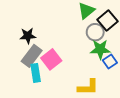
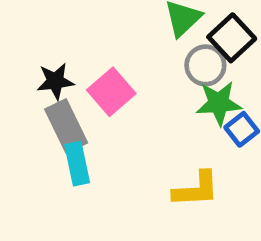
gray rectangle: (32, 56) -> (66, 126), turned -60
pink square: (51, 59) -> (111, 92), moved

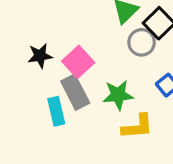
green star: (219, 103) -> (118, 95), moved
gray rectangle: (66, 126) -> (75, 92), moved

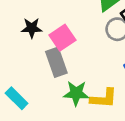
green star: (118, 95) -> (76, 93), moved
cyan rectangle: (56, 111) -> (17, 98), moved, turned -40

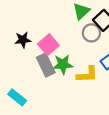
green star: (76, 93) -> (63, 64), moved
yellow L-shape: (104, 98) -> (87, 75), moved

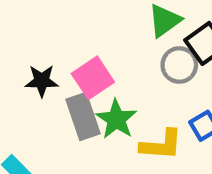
black star: (23, 40) -> (42, 81), moved
green star: (63, 64) -> (116, 119), turned 30

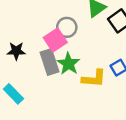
gray circle: (179, 65) -> (67, 27), moved
black star: (42, 81) -> (16, 51), moved

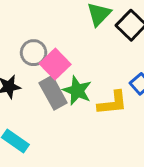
gray circle: (67, 27) -> (34, 53), moved

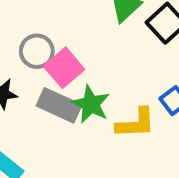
gray rectangle: (53, 93) -> (59, 105), turned -40

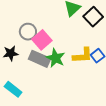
yellow L-shape: (136, 123) -> (83, 55), moved

